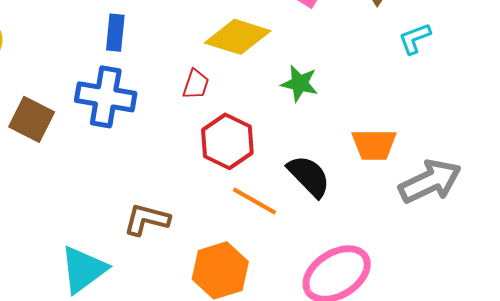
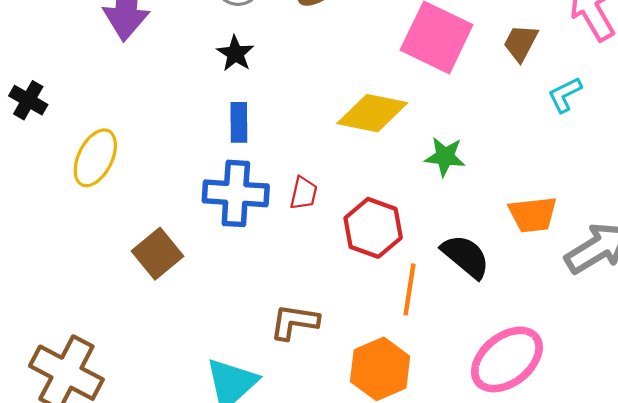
red trapezoid: (196, 84) -> (304, 193), moved
brown square: (32, 119) -> (158, 254), moved, turned 30
orange line: (255, 201) -> (409, 289), turned 75

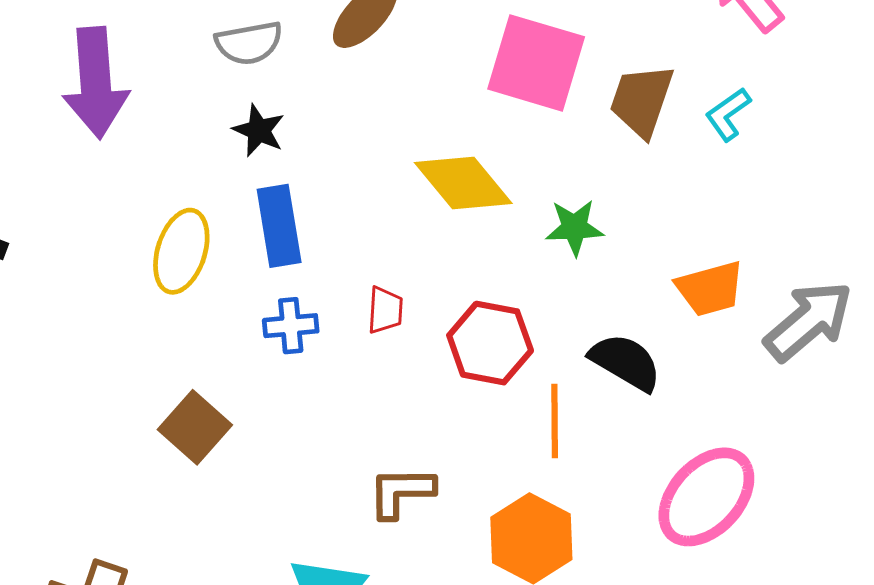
brown trapezoid: (521, 43) -> (642, 100), moved, size x1.4
yellow diamond: (372, 113) -> (463, 183), turned 48
blue rectangle: (239, 122) -> (279, 226), size x1.4
yellow ellipse: (95, 158) -> (181, 251), moved
blue cross: (236, 193) -> (291, 326), size x0.6

